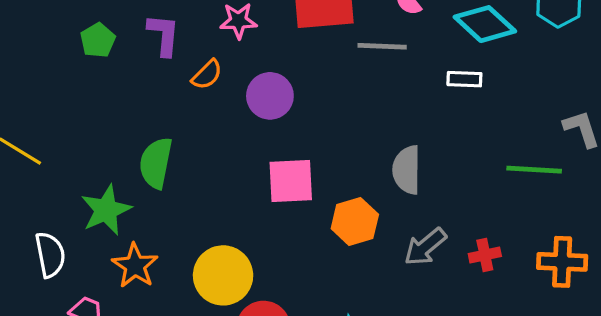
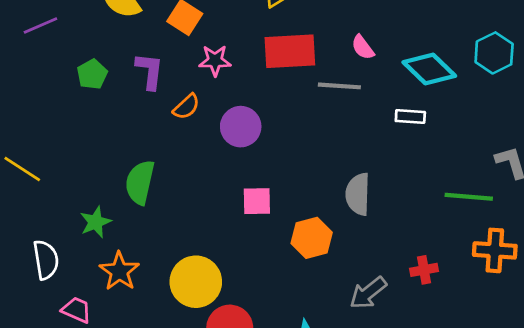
pink square: (291, 181) -> (257, 201), size x0.7
green star: (106, 210) -> (96, 222), size x0.7
gray arrow: (425, 247) -> (368, 293), moved
orange cross: (562, 262) -> (495, 250), moved

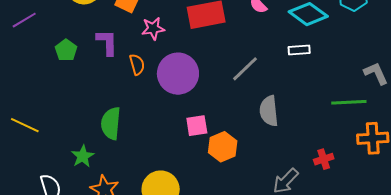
gray line: (339, 86) -> (245, 69), moved, turned -40
orange semicircle: (186, 107) -> (137, 64), turned -55
purple circle: (241, 127) -> (178, 74), size x1.4
orange hexagon: (312, 238) -> (223, 147), moved

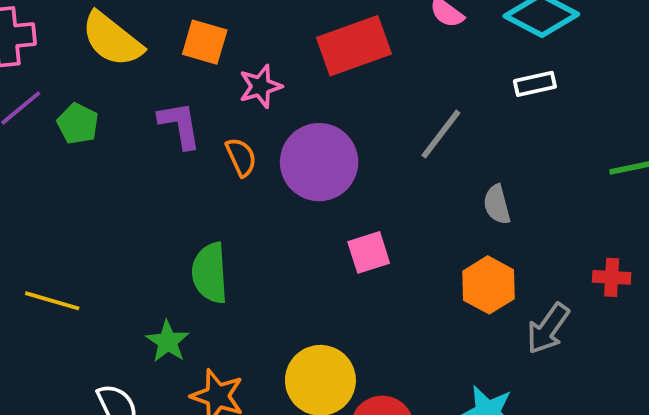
green pentagon: (66, 50) -> (78, 124), moved
gray semicircle: (269, 111) -> (497, 205), size x0.7
orange hexagon: (223, 147) -> (488, 285), moved
red cross: (324, 159) -> (612, 277), turned 30

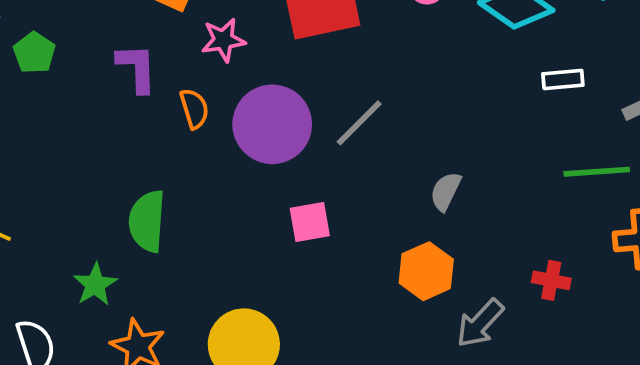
white rectangle: (535, 84) -> (563, 79), moved
gray line: (441, 134) -> (359, 123), moved
gray semicircle: (497, 205) -> (446, 191), turned 33

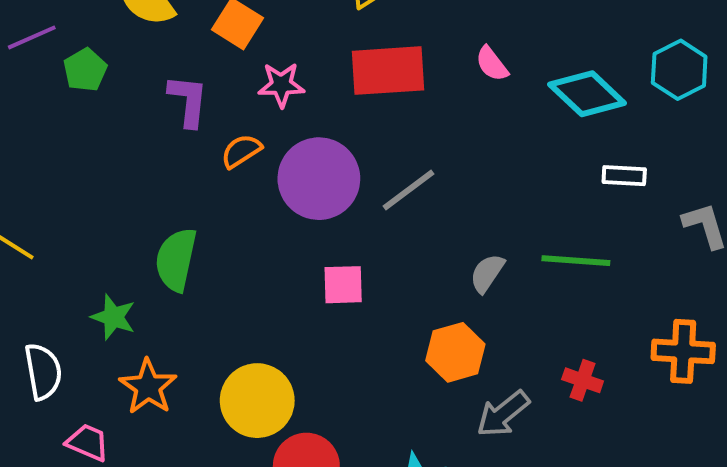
orange semicircle: (194, 109) -> (241, 151), turned -114
green line: (597, 172) -> (576, 261), moved
green star: (95, 285) -> (113, 317), turned -30

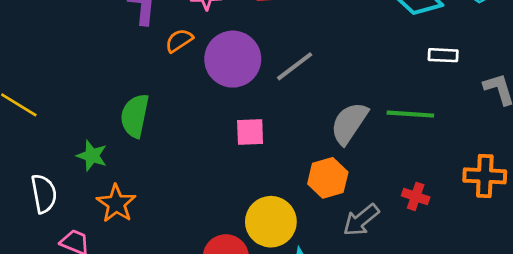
gray semicircle: (487, 273) -> (349, 123), size x1.6
yellow circle: (257, 401) -> (271, 222), moved

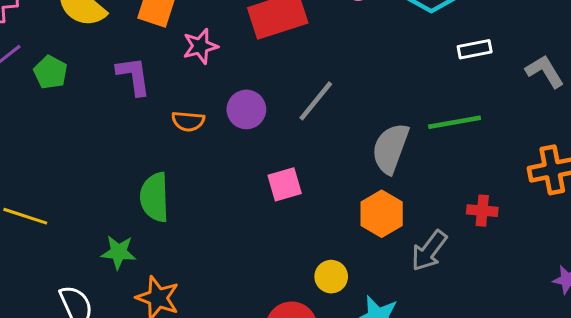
orange semicircle: (179, 41) -> (188, 121), moved, turned -128
purple circle: (233, 59) -> (246, 109), size x0.6
yellow circle: (271, 222) -> (331, 277), size x0.6

